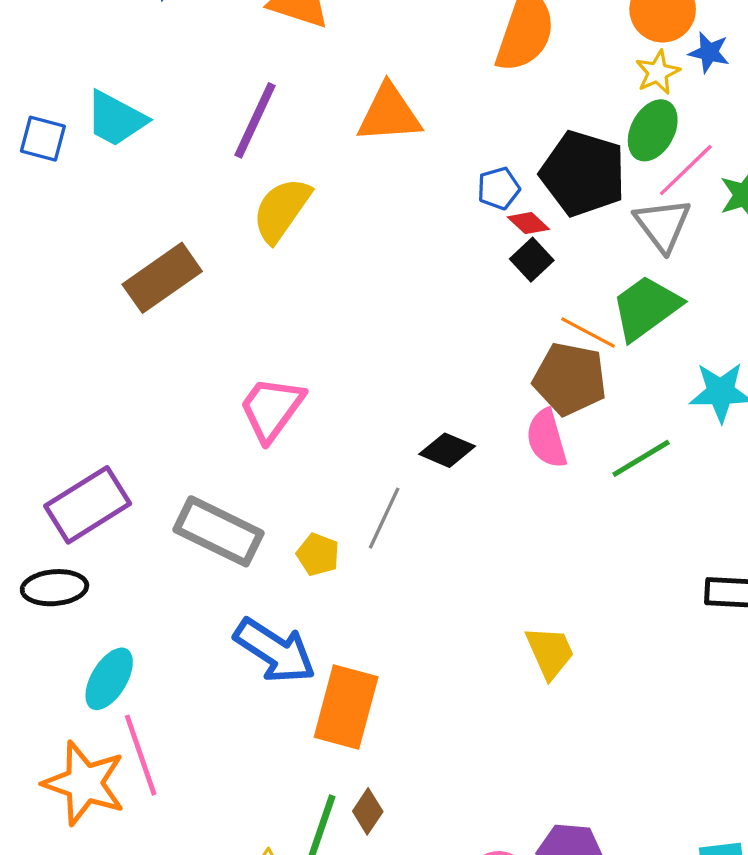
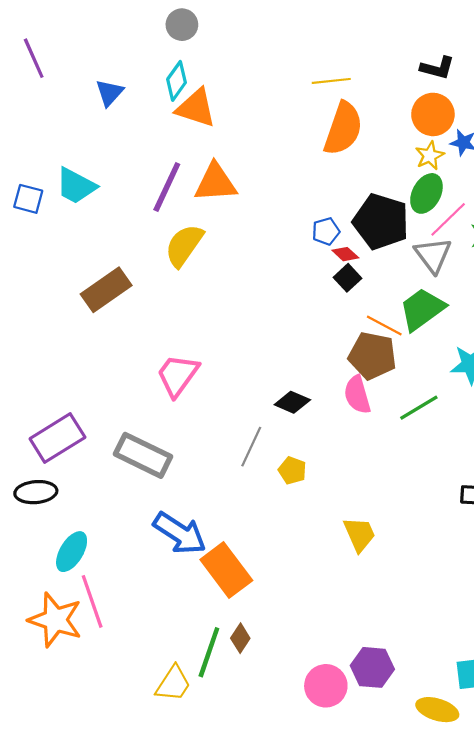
orange triangle: (389, 114) -> (215, 183), moved
yellow pentagon: (318, 555) -> (292, 470), moved
orange rectangle: (346, 707) -> (226, 570), turned -52

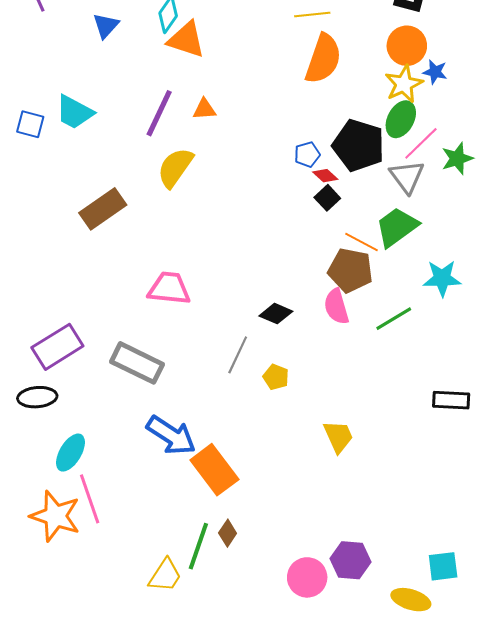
yellow star: (430, 156) -> (404, 84), size x1.4
orange triangle: (215, 183) -> (204, 109), size x0.6
pink trapezoid: (178, 375) -> (169, 288), turned 60

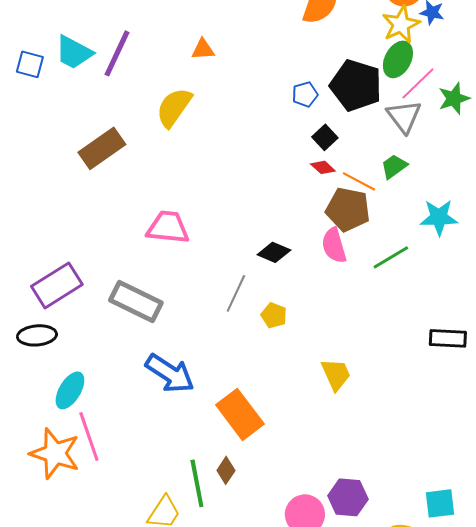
purple line: (159, 113) -> (117, 53), moved
red diamond: (325, 176) -> (323, 167), moved
green trapezoid: (397, 227) -> (394, 166), size x0.6
orange rectangle: (214, 470) -> (240, 414), moved
green line: (198, 546) -> (197, 483), turned -30

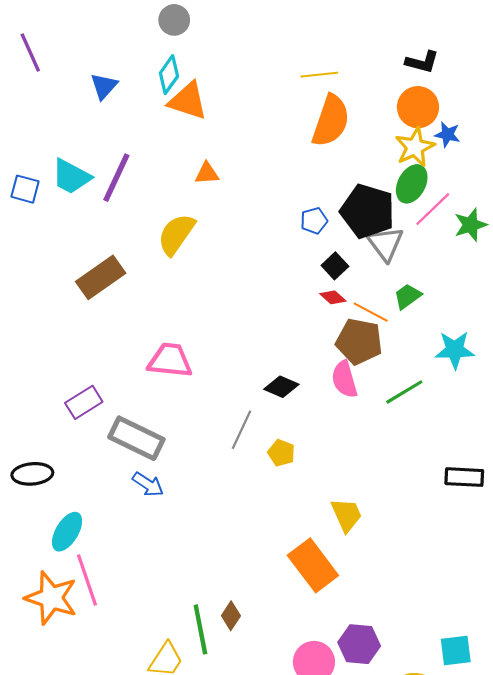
gray triangle: (404, 116) -> (385, 244), moved
purple rectangle: (57, 285) -> (84, 402), moved, size x0.7
blue arrow: (170, 373) -> (148, 484), moved, size x0.6
orange rectangle: (240, 414) -> (313, 565), moved

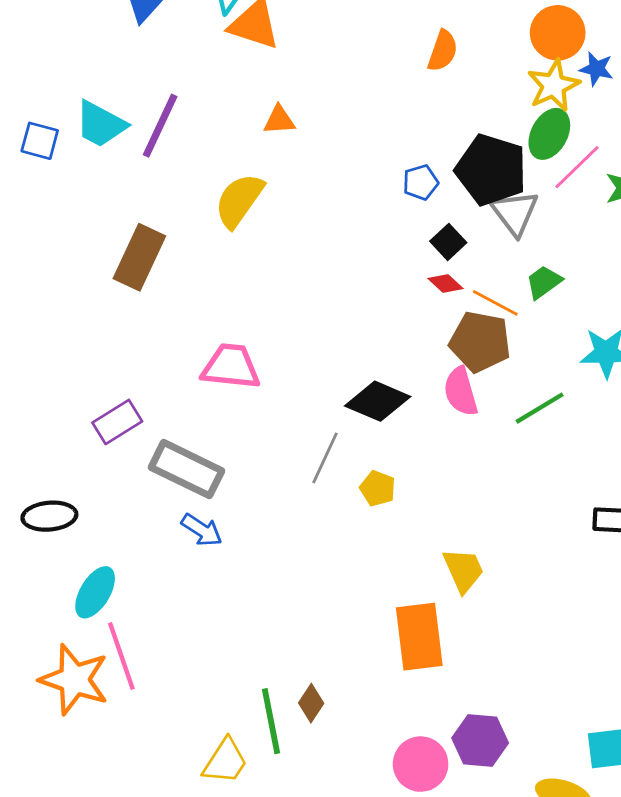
orange semicircle: (331, 121) -> (443, 51), size x0.6
brown rectangle: (101, 277) -> (139, 257), turned -30
black diamond: (281, 387) -> (378, 401), size x1.4
orange rectangle: (313, 565) -> (419, 637), turned 30

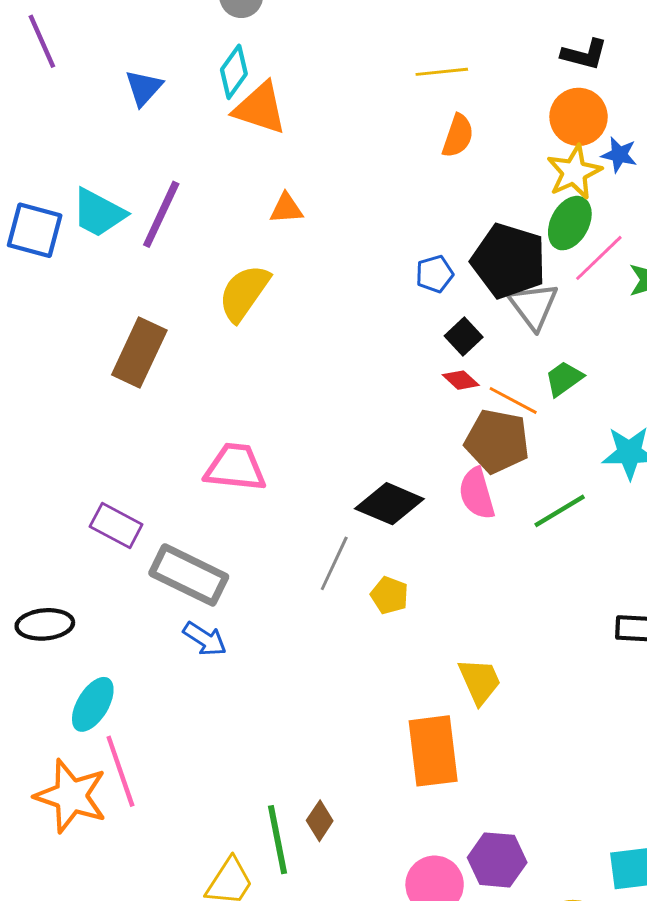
blue square: (40, 141) -> (35, 230), size x1.4
purple rectangle: (117, 422) -> (116, 526), turned 60

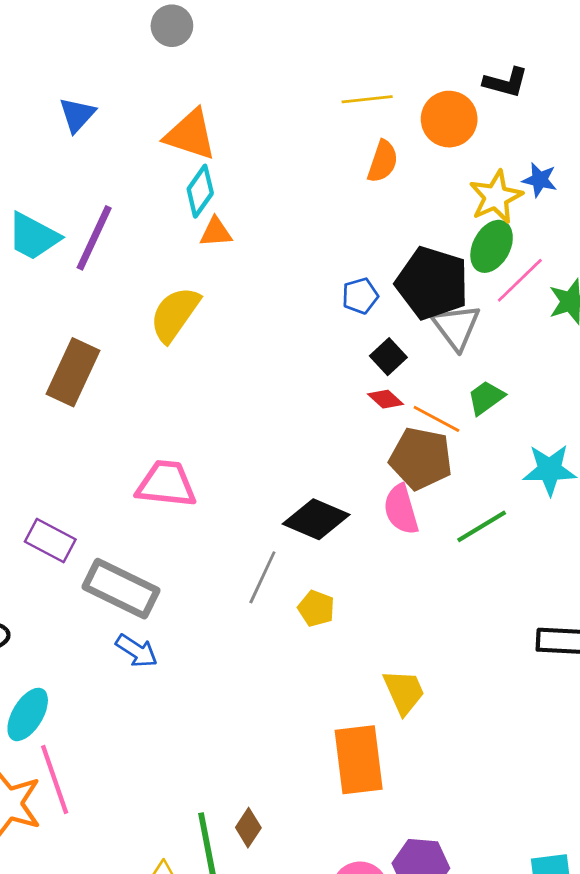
cyan diamond: (234, 72) -> (200, 191), moved
orange circle: (579, 117) -> (449, 119), moved

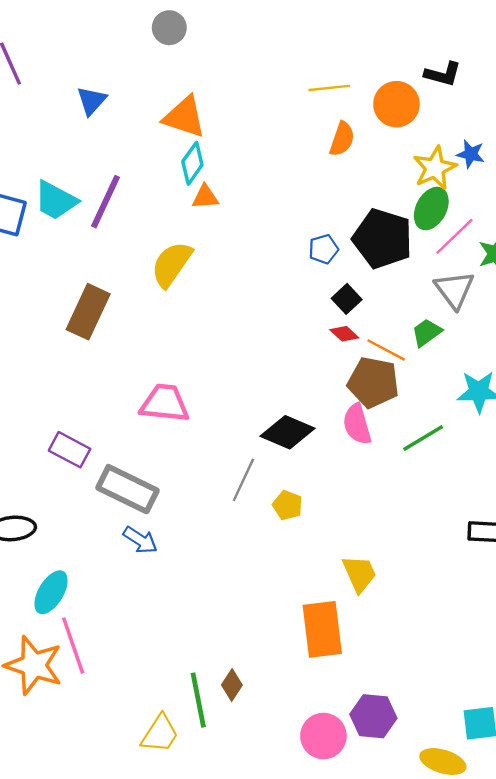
gray triangle: (456, 327) -> (454, 290), moved

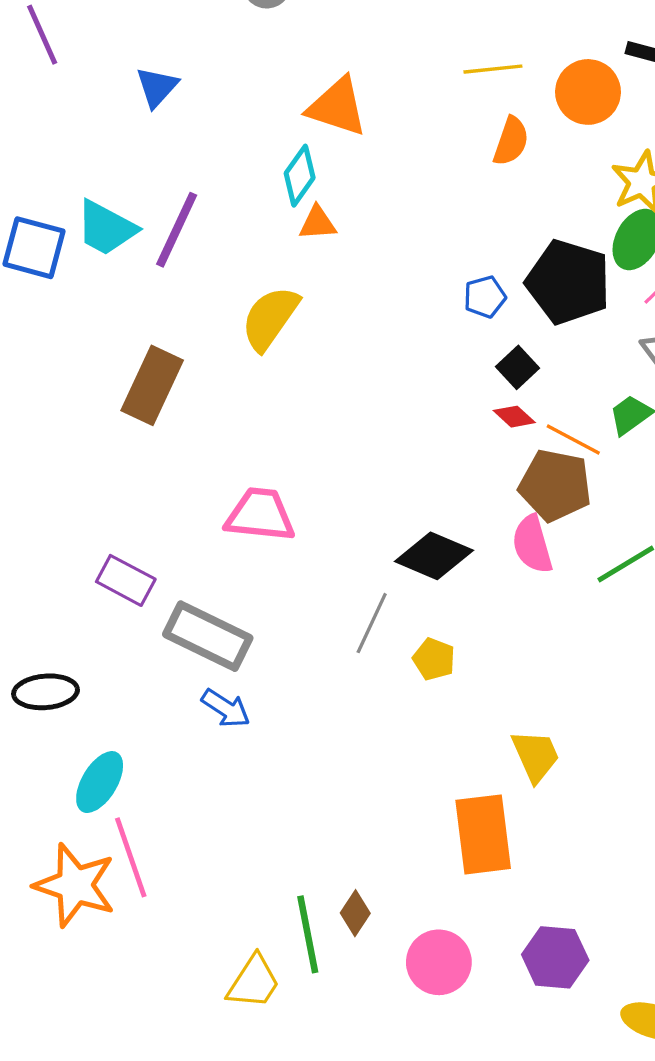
orange triangle: (184, 117) -> (337, 107), moved
pink circle: (323, 736) -> (439, 962), moved

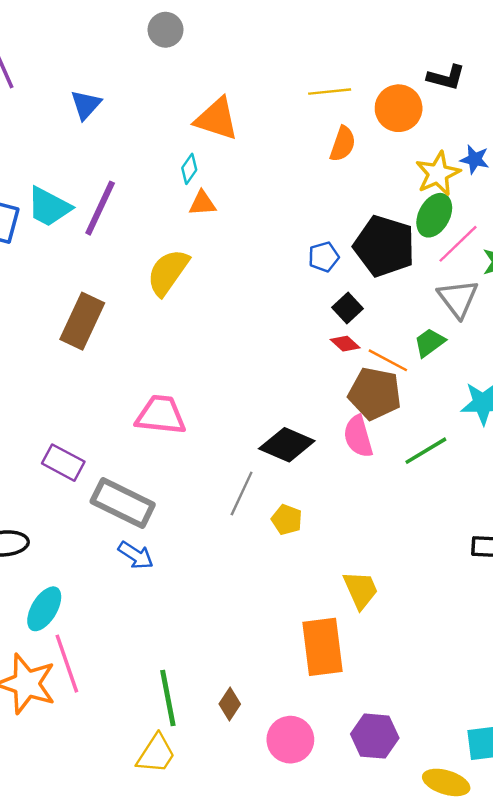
cyan diamond: (300, 176) -> (189, 169), size x0.7
green line: (308, 934) -> (168, 698), moved

